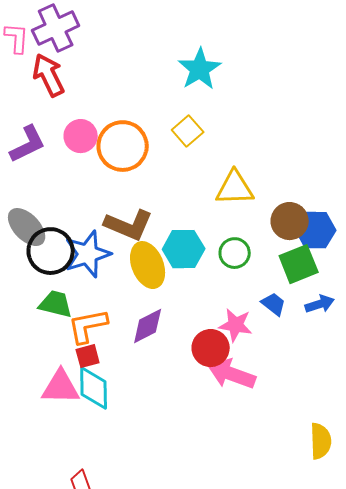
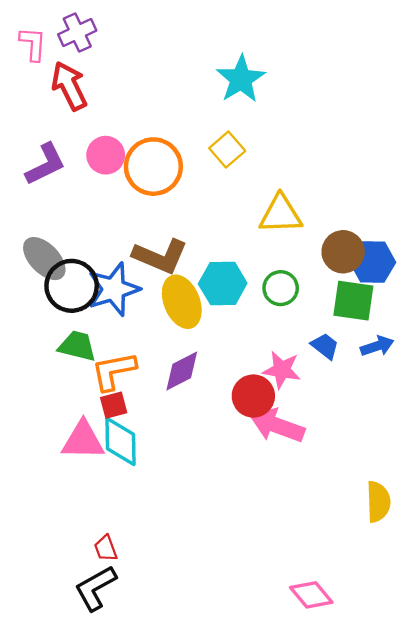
purple cross: (56, 28) -> (77, 32), size x0.7
green square: (299, 264) -> (353, 301), turned 30

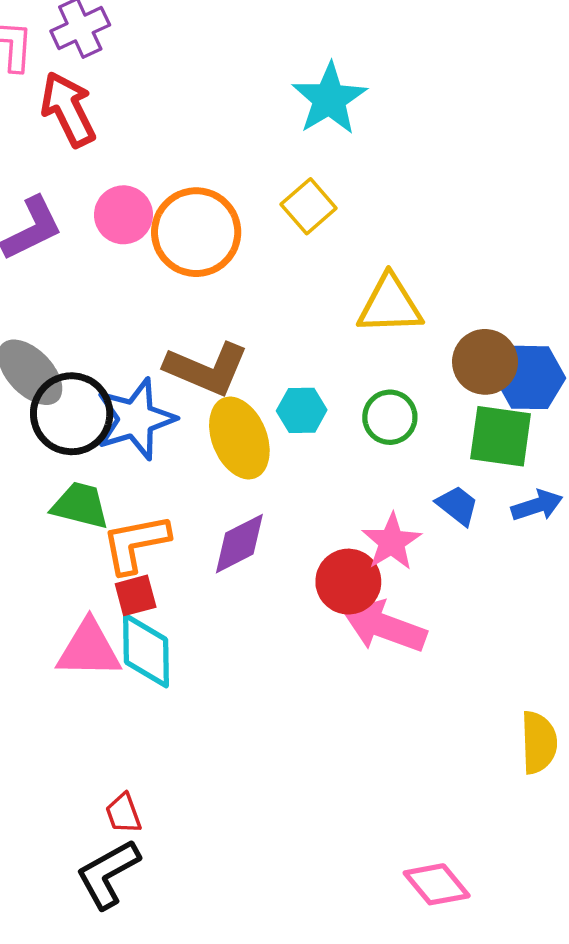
cyan hexagon: (223, 284) -> (302, 410), size x0.7
pink star: (282, 370) -> (392, 542), turned 30

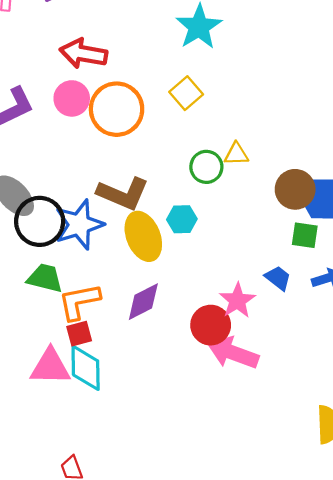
red arrow: (68, 109) -> (83, 54), moved, turned -54
yellow triangle: (390, 305) -> (236, 154), size x0.6
green circle: (390, 417) -> (206, 167), moved
green square: (501, 436) -> (305, 235), size x0.7

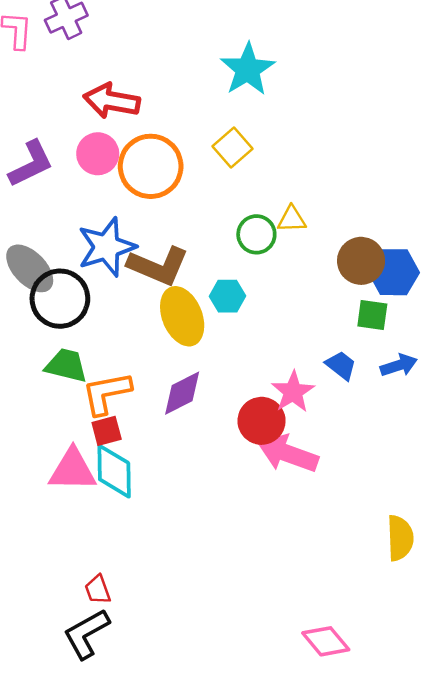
blue star: (79, 225) -> (107, 247), moved

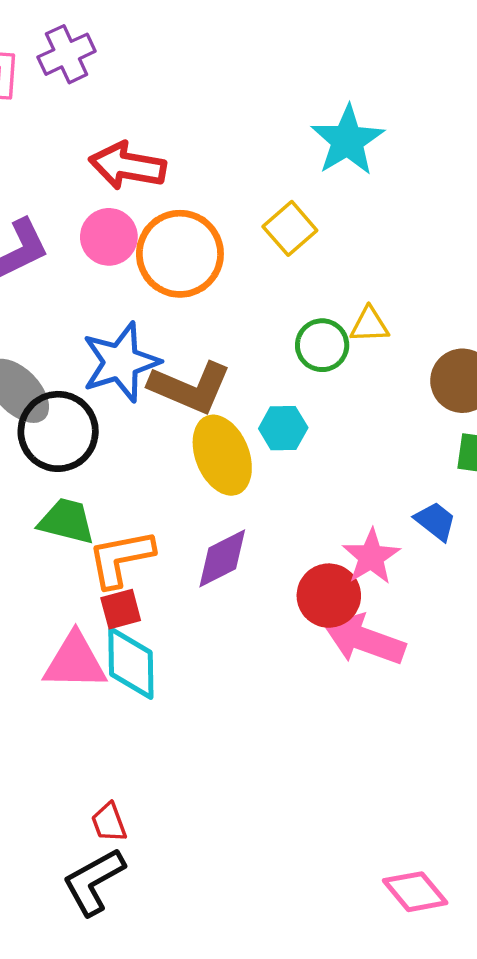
cyan star: (248, 69) -> (347, 140), moved

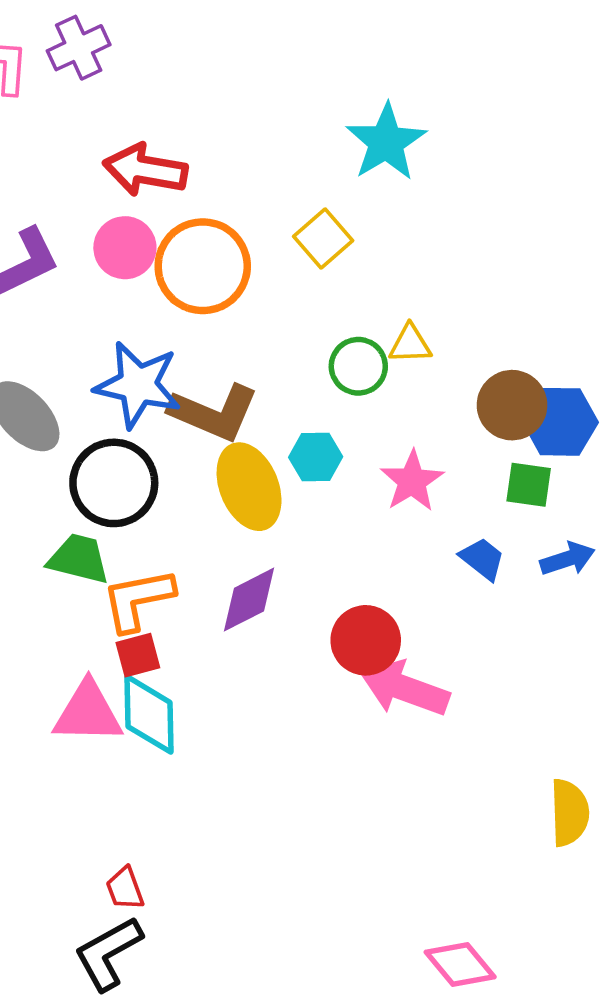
blue star: (121, 362) -> (138, 385), turned 30
black circle: (58, 431) -> (114, 483), moved
pink star: (371, 557) -> (412, 481), moved

